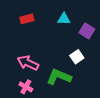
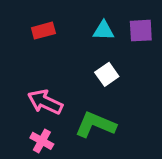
purple square: (87, 31) -> (141, 31), moved, turned -35
white square: (77, 57) -> (107, 74), moved

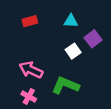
purple square: (141, 31) -> (93, 39), moved, turned -35

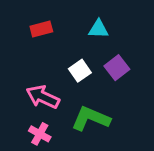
purple square: (93, 39) -> (117, 68), moved
white square: (73, 51) -> (80, 71), moved

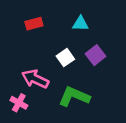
pink cross: (40, 134) -> (19, 103), moved

